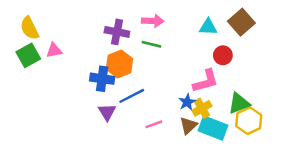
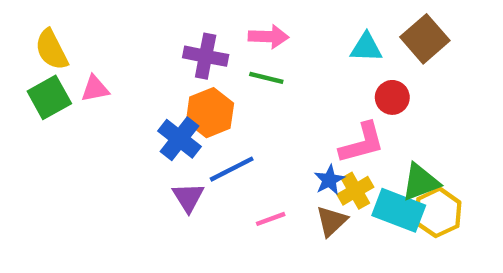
blue cross: (102, 79) -> (180, 139), turned 30
cyan rectangle: (213, 128) -> (399, 210), moved

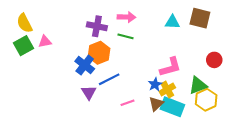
brown square: (425, 39) -> (200, 18), turned -35
red circle: (392, 97) -> (214, 60), moved
cyan rectangle: (399, 210) -> (172, 107), moved

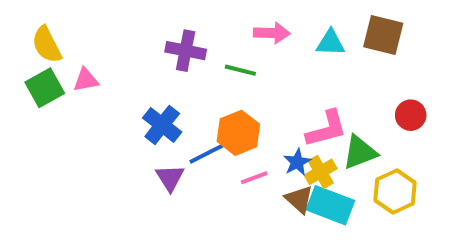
pink arrow: (127, 17) -> (272, 33), moved
orange hexagon: (99, 53) -> (238, 133), moved
green triangle: (198, 85) -> (360, 152), moved
pink line: (128, 103) -> (254, 178), moved
brown triangle: (156, 104) -> (299, 199), turned -35

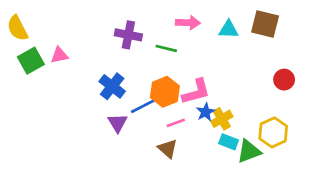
yellow semicircle: (47, 45) -> (17, 28), moved
pink L-shape: (327, 129) -> (196, 92), moved
green triangle: (360, 152) -> (249, 151), moved
brown triangle: (299, 199) -> (168, 149), moved
cyan rectangle: (330, 205) -> (229, 142), size x0.6

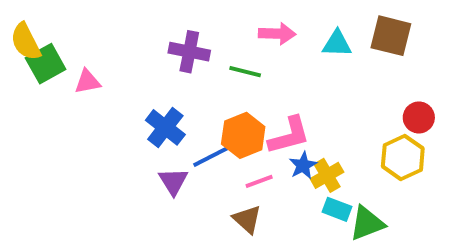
green square: (31, 61) -> (46, 64), moved
yellow hexagon: (273, 132) -> (403, 157), moved

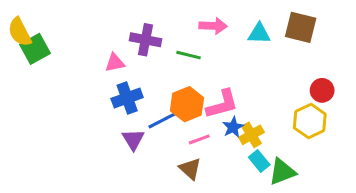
pink triangle: (88, 82) -> (115, 63), moved
blue cross: (165, 127) -> (127, 98), turned 32
cyan rectangle: (337, 209) -> (259, 161), turned 30

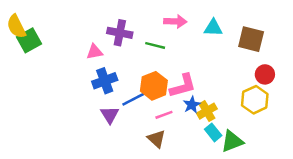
brown square: (301, 27) -> (251, 39), moved

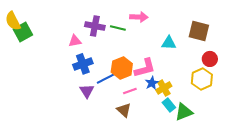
cyan triangle: (213, 28) -> (169, 43), moved
green line: (155, 45) -> (118, 28), moved

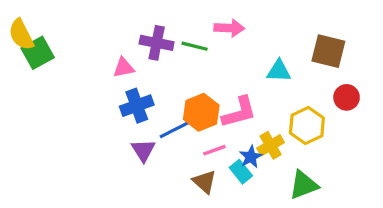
yellow hexagon: (202, 79) -> (307, 125), moved
blue star: (152, 83) -> (251, 157), moved
cyan rectangle: (169, 105) -> (241, 172), moved

